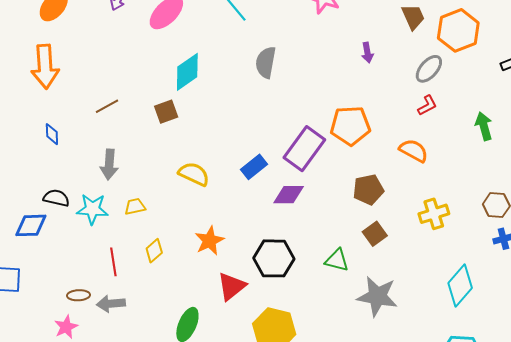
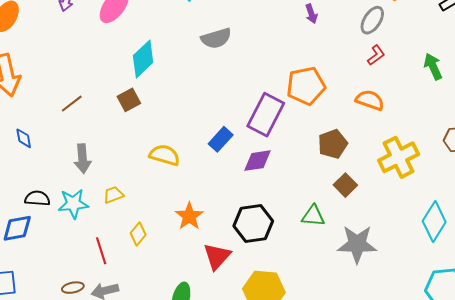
gray semicircle: (266, 62) -> (216, 38), turned -108
yellow cross: (434, 214) -> (399, 157), size x1.4

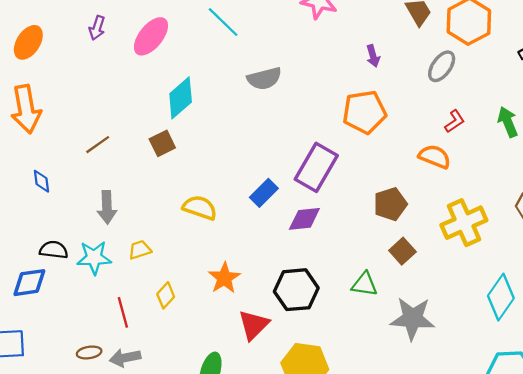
red L-shape: (376, 55) -> (455, 121), moved
orange pentagon: (306, 86) -> (364, 112), moved

